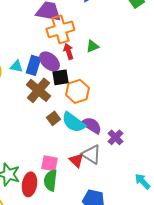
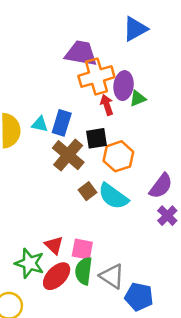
purple ellipse: (49, 61) -> (124, 86), moved, turned 55
purple semicircle: (91, 125) -> (161, 186), moved, turned 95
gray triangle: (91, 154) -> (112, 276), moved
red triangle: (76, 160) -> (54, 245), moved
red ellipse: (29, 184) -> (57, 276), turned 35

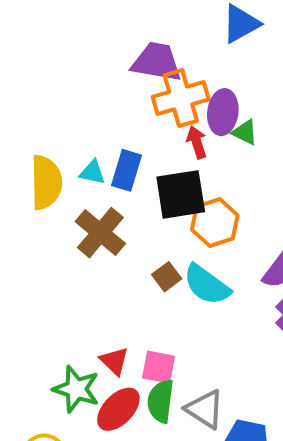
green triangle: (138, 98) -> (245, 132), turned 48
black square: (96, 138) -> (181, 194), size x1.5
brown cross: (68, 155) -> (100, 233), moved

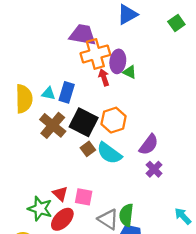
black square: (181, 194) -> (84, 122), moved, turned 36
green semicircle: (161, 401) -> (126, 215), moved

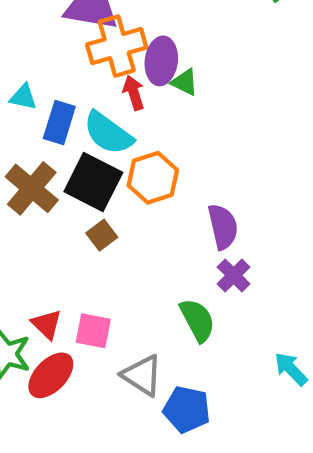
cyan triangle: (48, 93) -> (23, 97), moved
purple semicircle: (149, 145) -> (223, 227), turned -50
cyan semicircle: (109, 153) -> (108, 133), moved
green semicircle: (126, 215) -> (197, 320), moved, turned 145

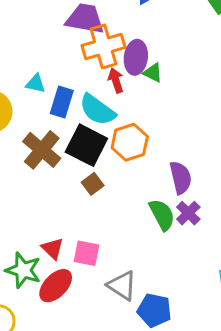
green semicircle: (197, 320) -> (162, 215), moved

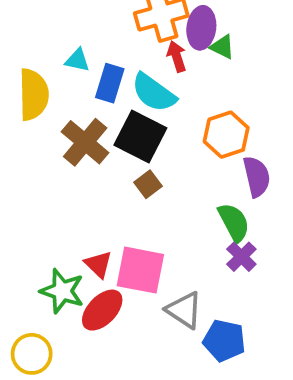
orange hexagon: (130, 142) -> (226, 135), moved
purple cross: (188, 213) -> (241, 257), moved
pink square: (86, 253) -> (140, 270), size x1.5

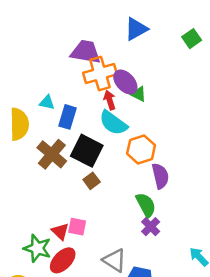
purple ellipse: (201, 28) -> (125, 82), turned -50
cyan semicircle: (154, 93) -> (113, 123), moved
pink square: (140, 270) -> (77, 227), moved, size x0.6

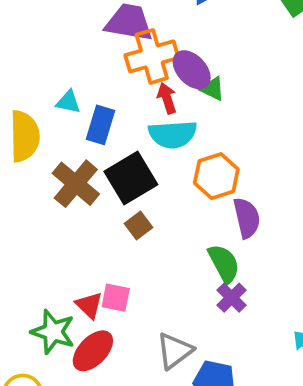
cyan semicircle: (113, 123) -> (173, 134), turned -40
black square: (87, 151) -> (131, 178), turned 32
gray triangle: (114, 260) -> (175, 351), turned 50

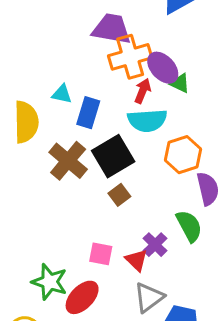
red arrow: (167, 98) -> (143, 91), turned 40
purple cross: (232, 298) -> (155, 245), moved
red triangle: (89, 305) -> (136, 260), moved

